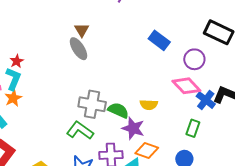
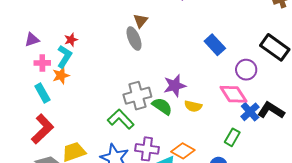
gray cross: (92, 104) -> (137, 96), turned -36
purple star: (133, 128) -> (175, 86), moved, turned 30

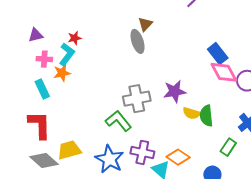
pink diamond: (233, 94) -> (224, 72), moved
green semicircle: (162, 106) -> (206, 116), moved, turned -135
red L-shape: (42, 129) -> (40, 125), turned -52

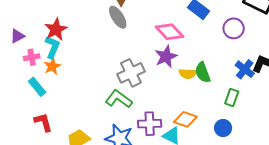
red star: (75, 38) -> (56, 29), size x1.6
pink diamond: (224, 72) -> (169, 32), moved
red L-shape: (40, 125) -> (43, 122), size x0.7

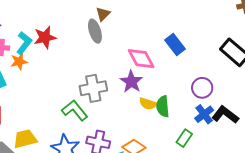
purple circle: (234, 28) -> (202, 88), moved
red star: (56, 29) -> (45, 37), moved
purple star: (166, 57) -> (131, 82), turned -30

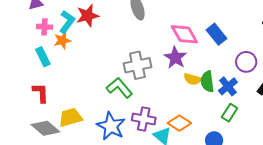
blue rectangle: (175, 44) -> (217, 34), moved
blue cross: (204, 114) -> (228, 86), moved

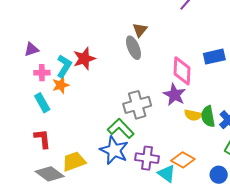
pink diamond: (184, 34) -> (182, 71), turned 36
blue rectangle: (217, 34) -> (214, 57), moved, turned -60
blue star: (111, 126) -> (114, 150), moved

